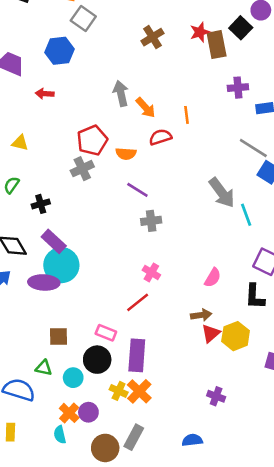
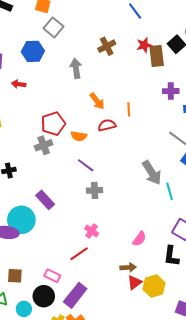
gray arrow: (121, 93) -> (76, 68), moved
purple rectangle: (54, 241) -> (45, 200), moved
purple rectangle: (137, 355) -> (75, 295), turned 30

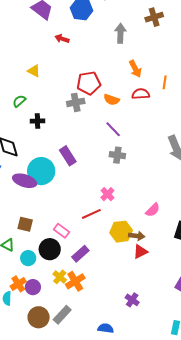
yellow hexagon: (154, 286) -> (121, 232), moved
purple rectangle: (75, 295) -> (80, 254), size x0.7

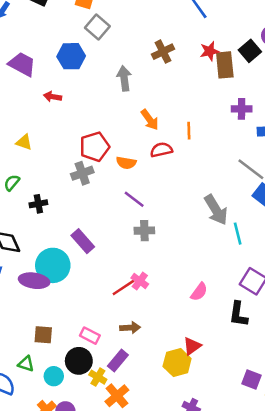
red line: (91, 214) -> (124, 287), moved
yellow hexagon: (121, 232) -> (177, 363), moved
brown arrow: (137, 236) -> (130, 328), moved
yellow cross: (60, 277) -> (98, 377), moved

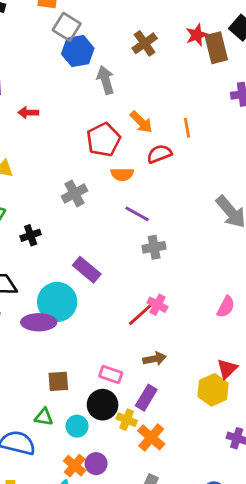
blue hexagon: (71, 56) -> (78, 51), moved
red pentagon: (95, 147) -> (104, 140), moved

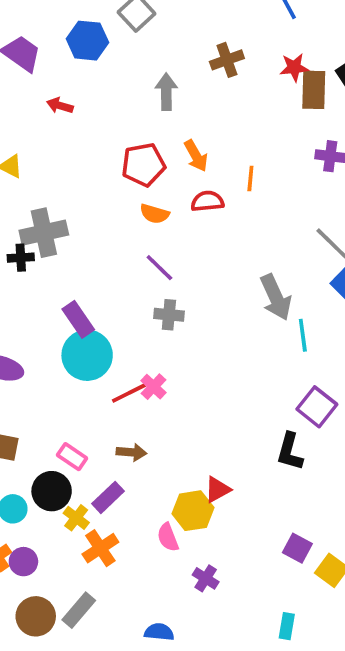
blue hexagon: (78, 51) -> (87, 41), moved
gray cross: (75, 193) -> (44, 233), moved, size x1.4
cyan circle: (57, 302) -> (87, 355), moved
pink semicircle: (226, 307) -> (168, 537), moved, turned 115

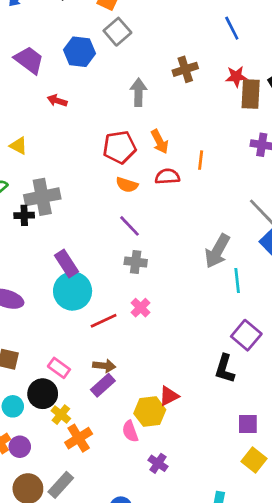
gray arrow: (276, 297) -> (217, 251), turned 52
pink cross: (153, 387) -> (141, 308), moved
purple rectangle: (108, 497) -> (103, 385), moved
purple square: (297, 548) -> (248, 424), moved, turned -30

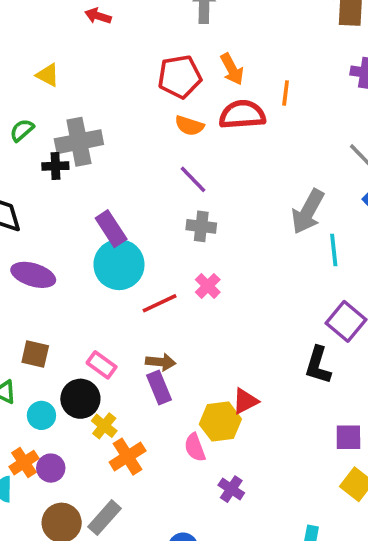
red semicircle: (167, 176) -> (242, 115), size x1.4
purple rectangle: (103, 385) -> (159, 387), turned -70

